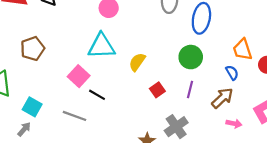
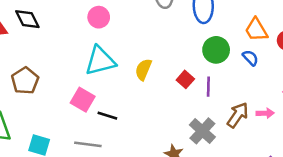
green circle: (191, 57) -> (216, 50), moved
red square: (157, 90) -> (185, 79), moved
brown arrow: (222, 98) -> (238, 115), moved

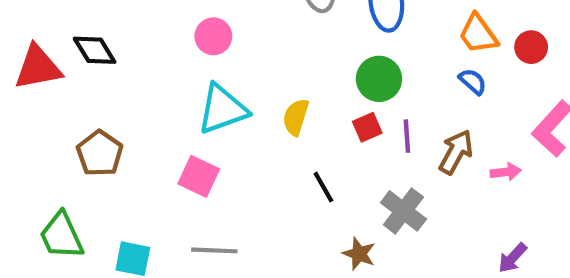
green circle: (216, 50) -> (379, 79), moved
red square: (185, 79) -> (367, 127), turned 30
brown arrow: (238, 115) -> (456, 152), moved
black line: (107, 116) -> (323, 187), moved, turned 48

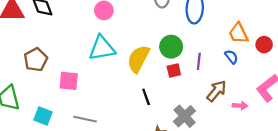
green circle: (379, 79) -> (171, 47), moved
yellow semicircle: (296, 117) -> (138, 59), size x1.5
purple line: (407, 136) -> (199, 61), moved
pink square: (199, 176) -> (69, 81), moved, turned -30

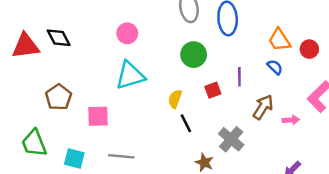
green circle: (171, 47) -> (194, 55), moved
yellow semicircle: (138, 59) -> (175, 99), moved, size x0.6

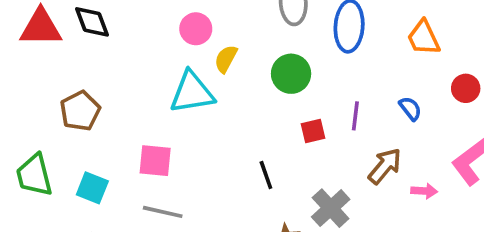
orange trapezoid: (279, 40) -> (424, 38), moved
yellow semicircle: (175, 99) -> (226, 59), moved
pink square: (98, 116) -> (155, 161), moved
cyan square: (74, 159) -> (92, 188), moved

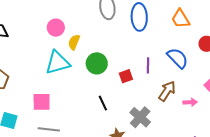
green circle: (291, 74) -> (97, 63), moved
blue semicircle: (410, 108) -> (178, 58), size x1.6

